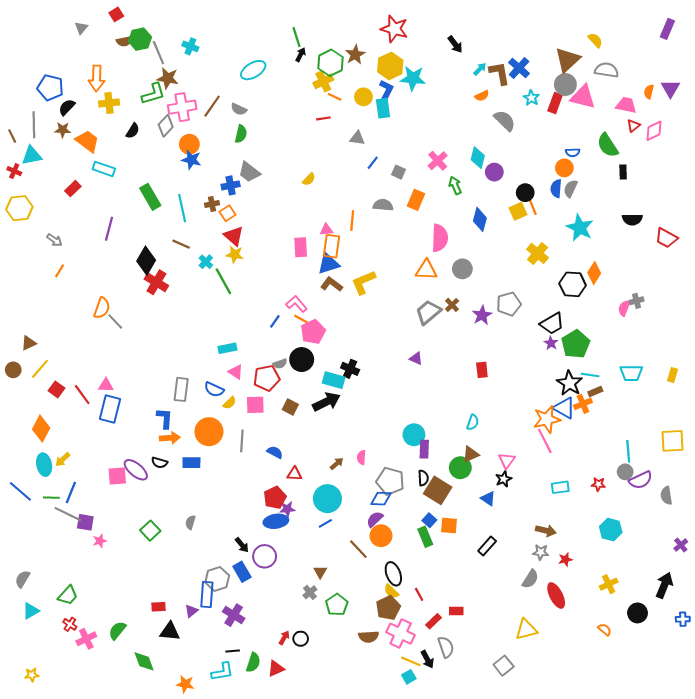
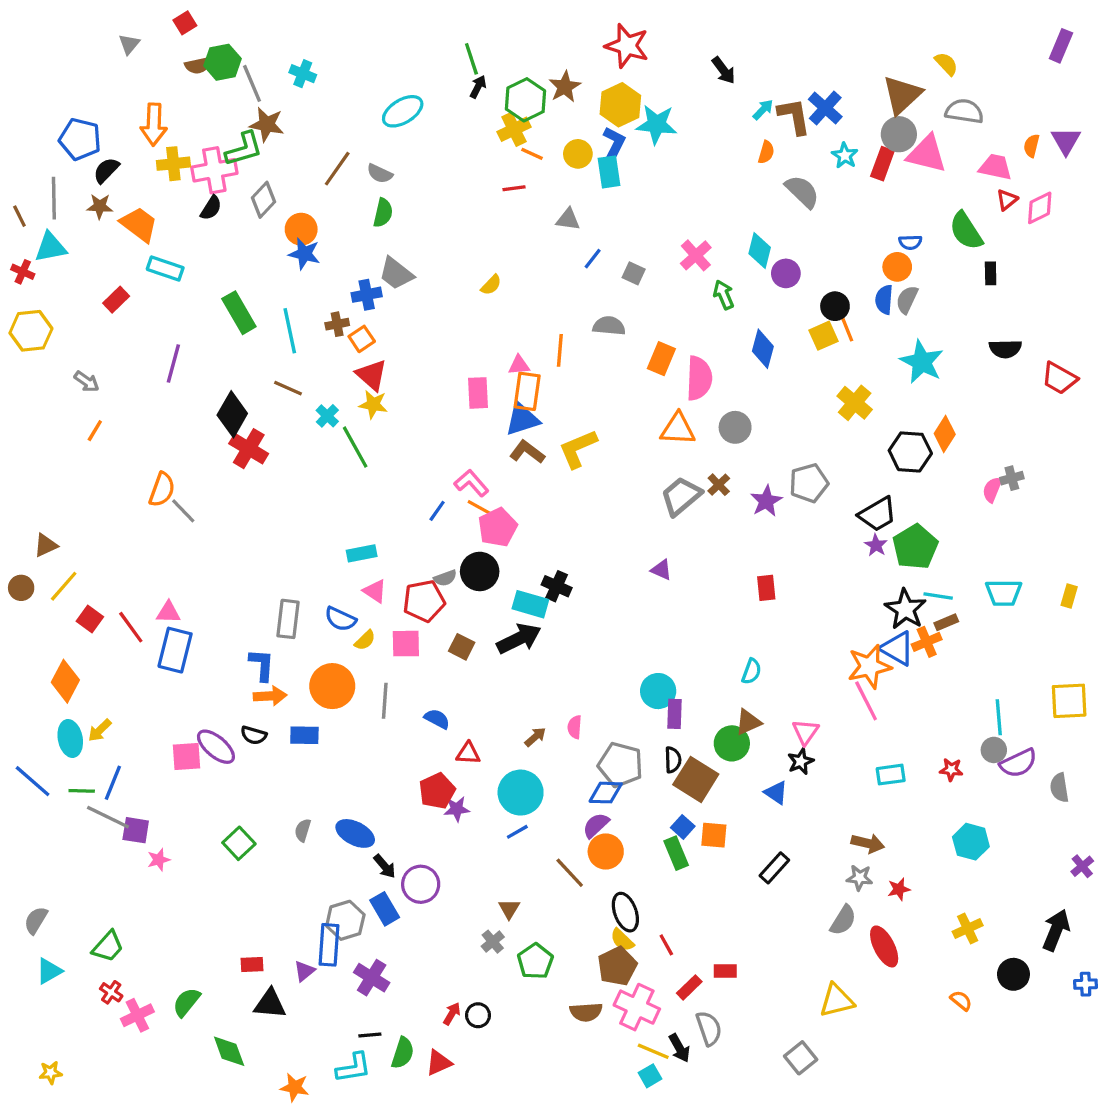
orange semicircle: (482, 96) -> (766, 152), turned -48
pink cross: (182, 107) -> (214, 170), moved
orange rectangle: (416, 200) -> (661, 359), moved
blue ellipse: (276, 521) -> (355, 833), moved, turned 35

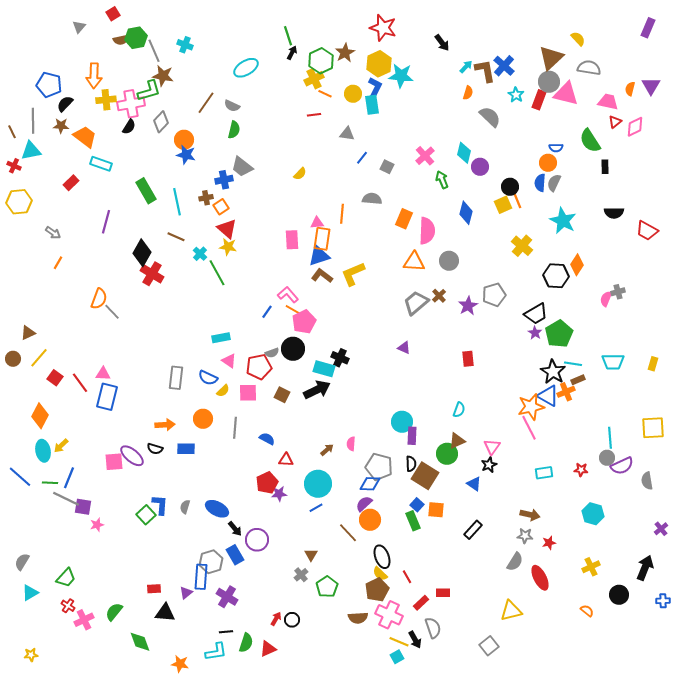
blue L-shape: (262, 665) -> (160, 505), moved
orange circle: (332, 686) -> (203, 419), size x0.7

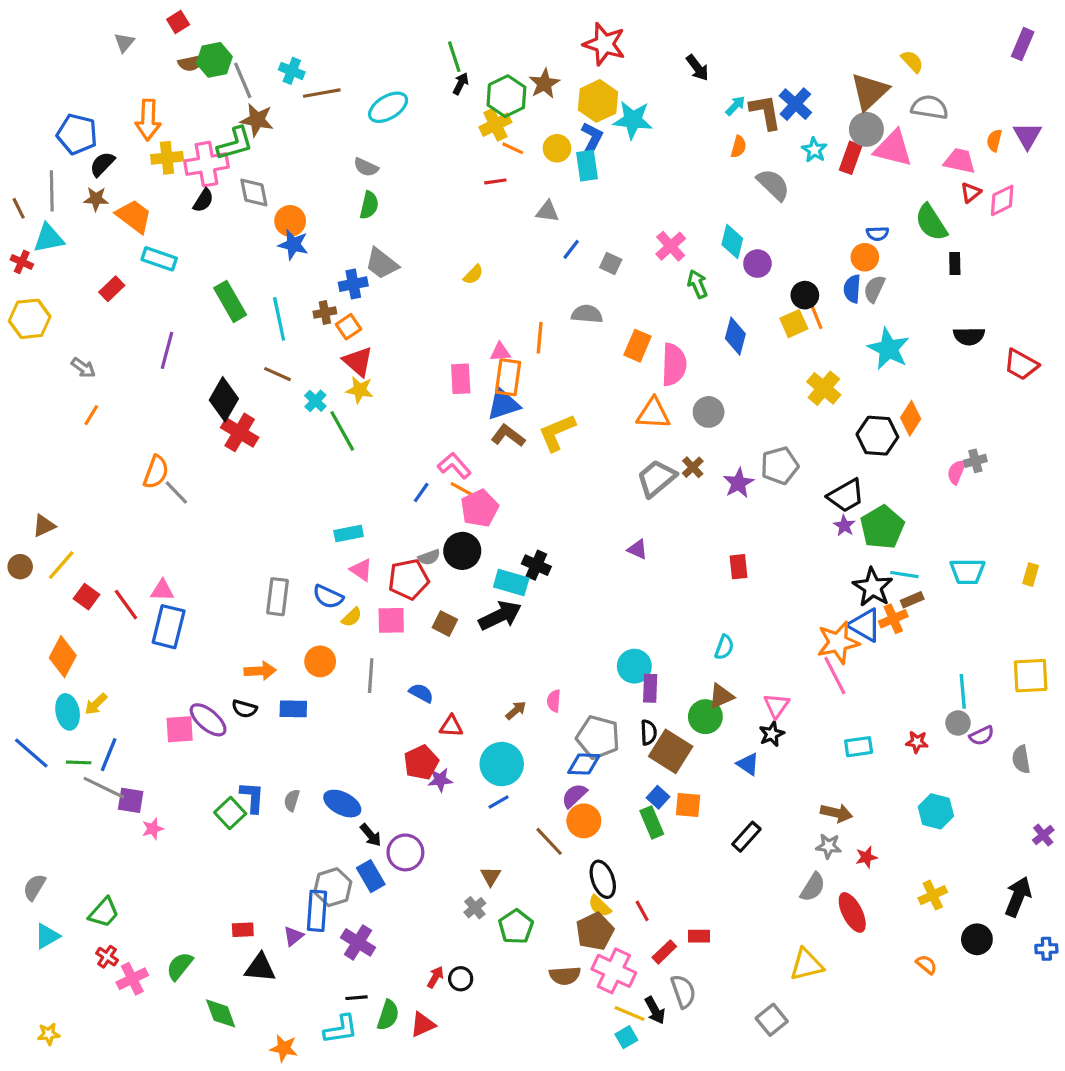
brown line: (206, 103) -> (322, 93), moved, turned 45
gray diamond: (161, 122) -> (254, 193), turned -55
purple semicircle: (622, 466) -> (982, 736), size x0.7

